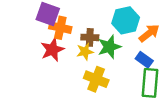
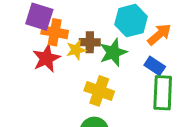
yellow star: (85, 52) -> (76, 50), moved

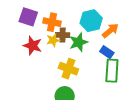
orange cross: (55, 32) -> (52, 22), moved
red star: (46, 58) -> (33, 46), turned -30

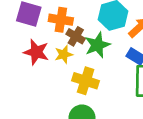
brown cross: (63, 35) -> (76, 36), turned 32
yellow star: (53, 40) -> (64, 54), moved

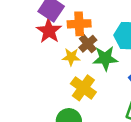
orange cross: (61, 20) -> (79, 24), turned -30
red star: (36, 52) -> (49, 31), moved

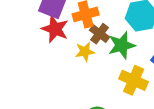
yellow cross: (83, 88) -> (134, 80), moved

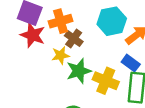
green star: (122, 45) -> (79, 71), moved

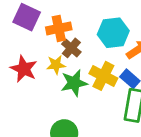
red star: (33, 35) -> (24, 69), moved
yellow cross: (106, 81) -> (103, 76), moved

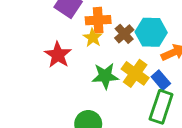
brown cross: (71, 48) -> (124, 34), moved
yellow star: (56, 65) -> (93, 38), moved, turned 30

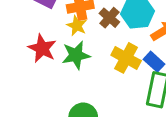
green star: (105, 76) -> (76, 55), moved

